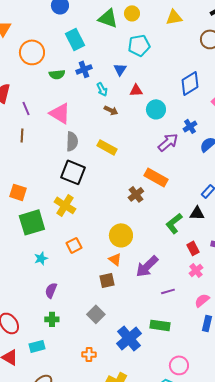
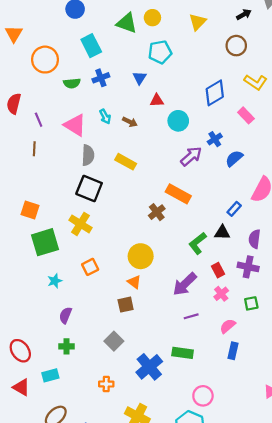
yellow triangle: (174, 17) -> (198, 22), turned -36
cyan arrow: (102, 89) -> (105, 117), moved
purple arrow: (147, 266) -> (185, 284), moved

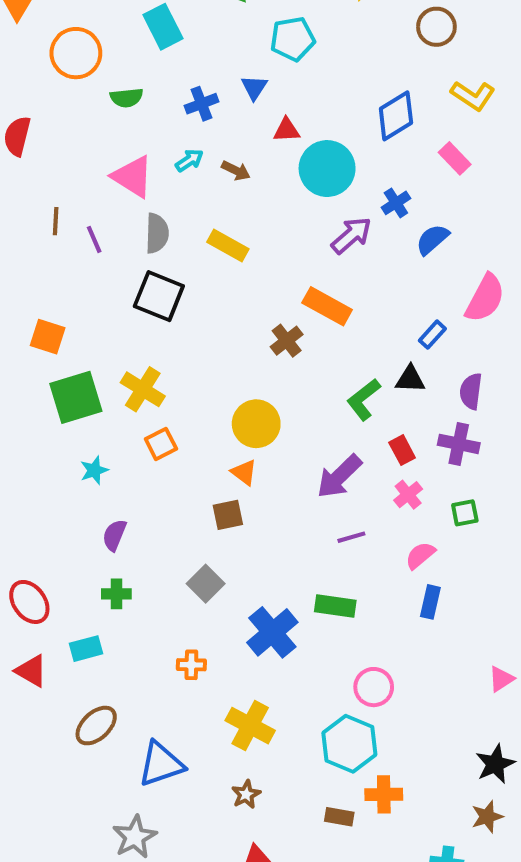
blue cross: (101, 78) -> (201, 104), moved
cyan arrow: (105, 117) -> (189, 160), turned -96
purple line: (39, 120) -> (94, 239), moved
cyan circle: (178, 121) -> (327, 169), size x1.4
yellow cross: (80, 224) -> (143, 389), moved

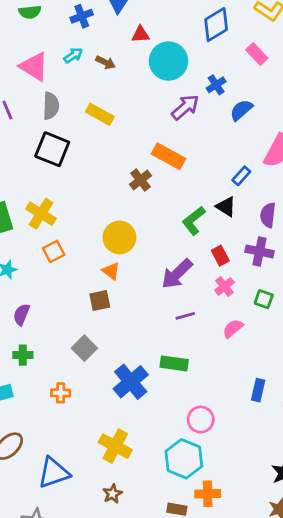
black triangle: (410, 379) -> (226, 207), turned 30
green square: (465, 513) -> (264, 299), turned 30
blue rectangle: (430, 602) -> (258, 390), moved
orange cross: (191, 665) -> (61, 393), moved

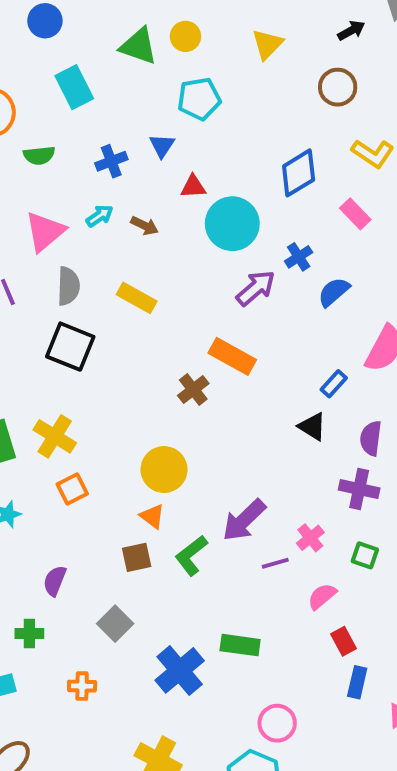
pink triangle: (34, 67) -> (45, 231), turned 48
green L-shape: (194, 221) -> (191, 555), moved
red rectangle: (220, 256) -> (343, 641), moved
purple semicircle: (21, 314) -> (55, 581), moved
purple line: (185, 316) -> (275, 563), moved

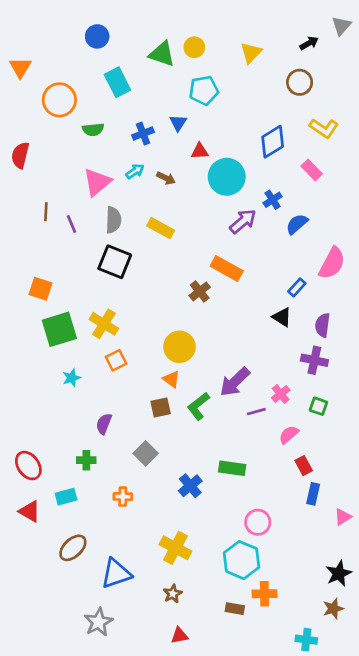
blue cross: (180, 670) -> (190, 486), size x0.7

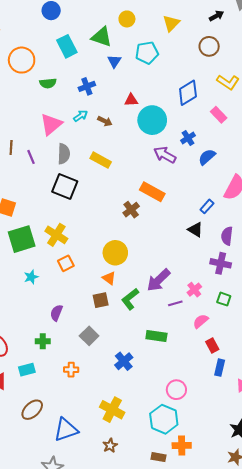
green triangle: (162, 54) -> (102, 37), moved
cyan pentagon: (204, 90) -> (147, 53), moved
blue triangle: (178, 123) -> (114, 61), moved
purple arrow: (243, 221) -> (165, 155), turned -110
green rectangle: (232, 468) -> (156, 336), moved

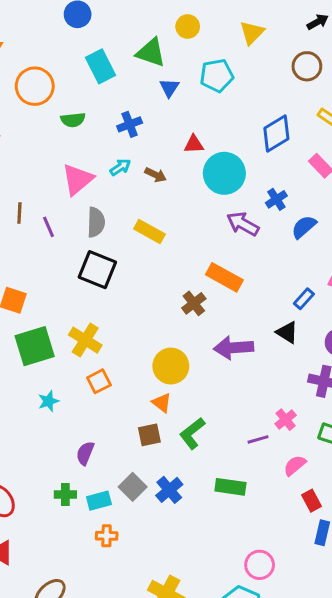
purple arrow: (159, 280) -> (234, 348), moved, turned 40
blue cross: (124, 361) -> (169, 490), moved
cyan rectangle: (27, 370) -> (99, 501), moved

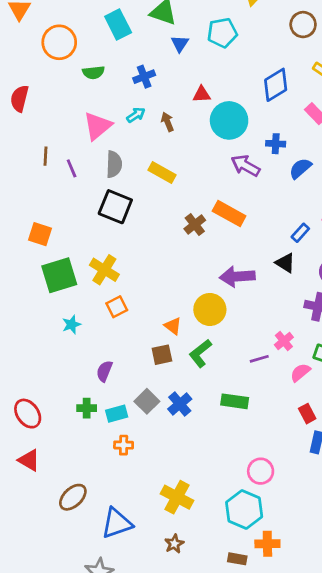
brown arrow: (156, 175) -> (167, 122), turned -138
blue cross: (276, 199) -> (276, 144), turned 36
brown cross: (194, 303) -> (195, 225), moved
yellow circle: (171, 366) -> (210, 309), moved
pink semicircle: (295, 465) -> (300, 372), moved

